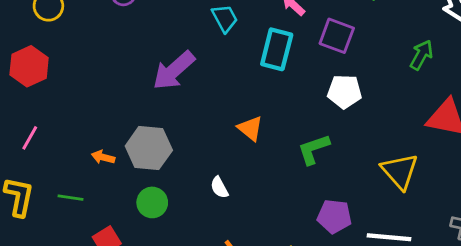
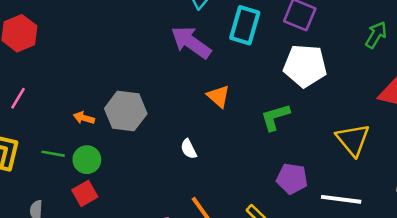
purple arrow: (174, 70) -> (191, 42), moved, turned 75
white pentagon: (344, 92) -> (305, 66), size x1.4
green circle: (152, 202) -> (87, 160), moved

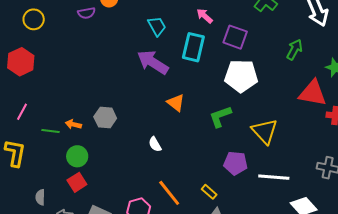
gray hexagon: (126, 111) -> (105, 118), size x0.7
yellow triangle: (353, 140) -> (265, 131), moved
green line: (53, 154) -> (51, 131), moved

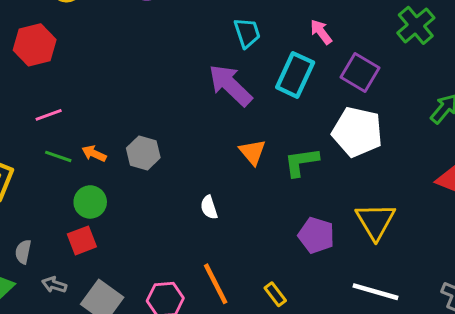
pink line: (22, 112) -> (49, 115), moved, turned 30
green L-shape: (220, 117) -> (301, 162), moved
purple pentagon: (235, 163) -> (316, 235), moved

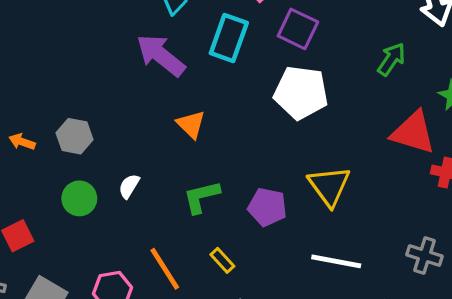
green L-shape: (301, 162) -> (201, 197), moved
green circle: (90, 202) -> (79, 198), moved
white semicircle: (209, 207) -> (129, 186), moved, turned 55
yellow rectangle: (275, 294) -> (222, 260), moved

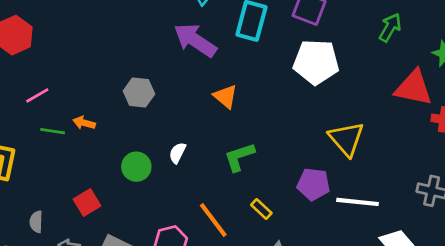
gray hexagon: (75, 136) -> (139, 92), moved
purple pentagon: (267, 207) -> (313, 184), moved

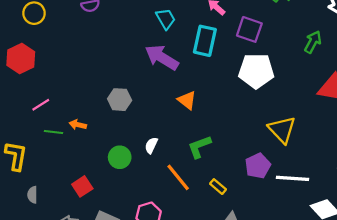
purple pentagon: (313, 184) -> (258, 166), turned -30
orange line: (213, 220) -> (178, 177), moved
gray semicircle: (36, 222) -> (32, 195), moved

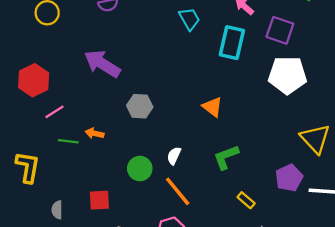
purple arrow: (162, 57) -> (102, 64), moved
red hexagon: (21, 59) -> (34, 80), moved
orange line: (178, 177) -> (178, 191), moved
red square: (82, 186) -> (99, 200), turned 30
gray semicircle: (32, 195) -> (57, 210), moved

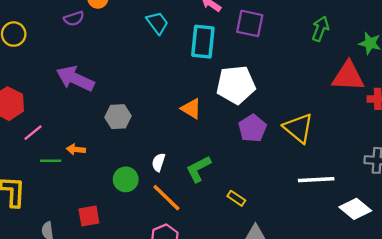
white pentagon: (287, 75) -> (236, 85), moved
green L-shape: (226, 157) -> (199, 169), moved
purple pentagon: (289, 178) -> (252, 128), moved

